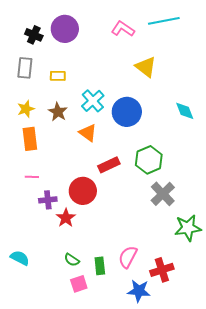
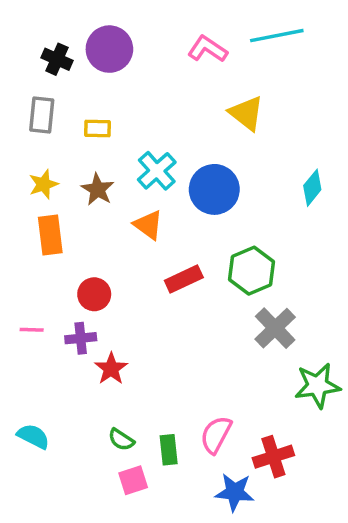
cyan diamond: (185, 111) -> (312, 188), turned 60
pink line: (32, 177) -> (32, 330), moved
red circle: (83, 191) -> (94, 294), moved, size x0.7

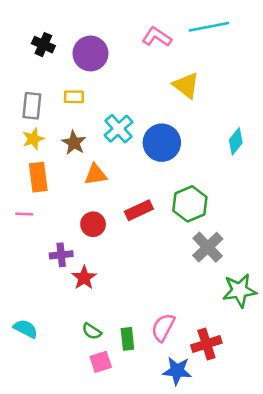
purple circle: (109, 49) -> (90, 53), moved
gray rectangle: (42, 115) -> (32, 106), moved
orange triangle: (148, 225) -> (96, 175), moved, turned -45
red circle: (94, 294) -> (93, 224), moved
pink line: (32, 330) -> (24, 214), moved

